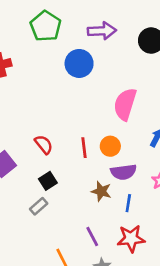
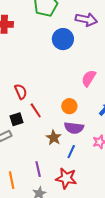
pink semicircle: (125, 104) -> (89, 78), size x0.7
red line: (84, 148) -> (36, 110), moved, turned -42

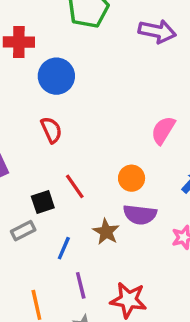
blue circle: (63, 39) -> (56, 76), moved
red semicircle: (21, 92) -> (51, 130), moved
blue line: (71, 152) -> (64, 248), moved

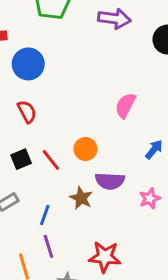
orange circle: (132, 178) -> (85, 149), moved
black square: (43, 202) -> (21, 159), moved
purple line: (81, 285) -> (48, 246), moved

